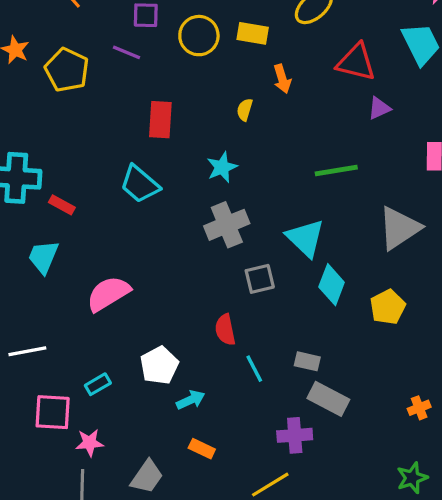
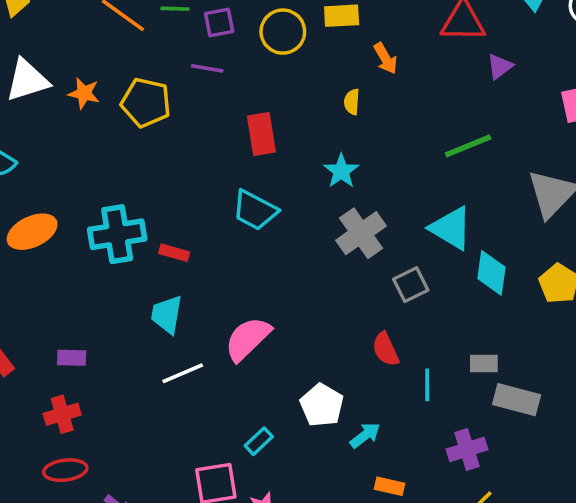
white line: (27, 351) -> (183, 373), moved
cyan line: (254, 369) -> (427, 385), turned 40
purple cross: (295, 435) -> (467, 449), moved

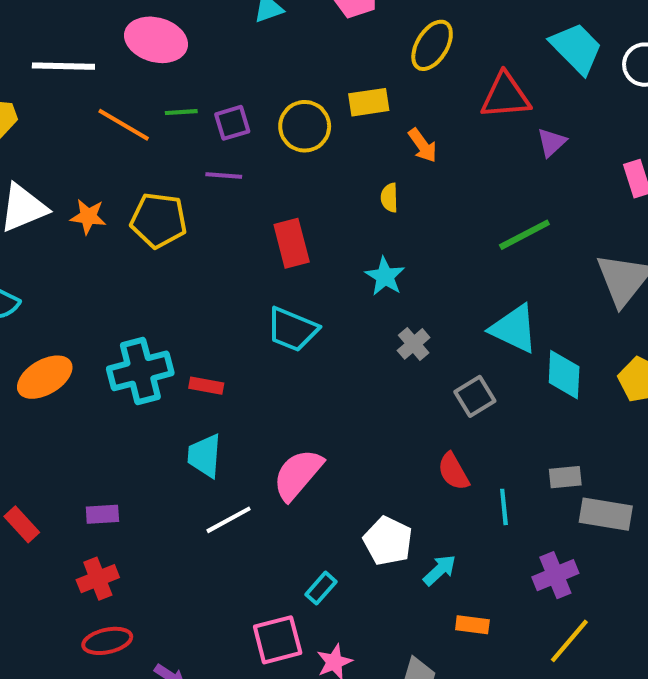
gray cross: (361, 233) -> (414, 344), size x0.6

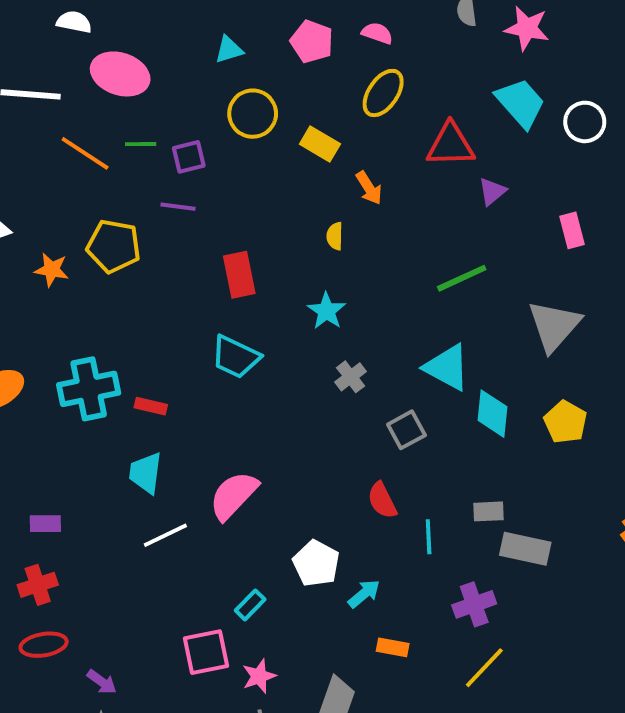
yellow rectangle: (369, 102) -> (320, 144), turned 36
yellow circle: (305, 126) -> (253, 114), moved
orange star: (88, 216) -> (52, 270), moved

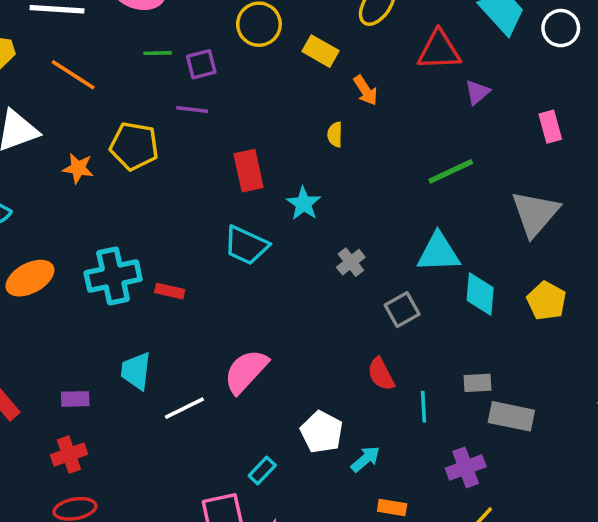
orange line: (85, 153) -> (73, 75), moved
cyan star: (327, 311) -> (304, 204), moved
cyan triangle: (447, 367) -> (438, 252), turned -30
cyan trapezoid: (146, 473) -> (136, 371), moved

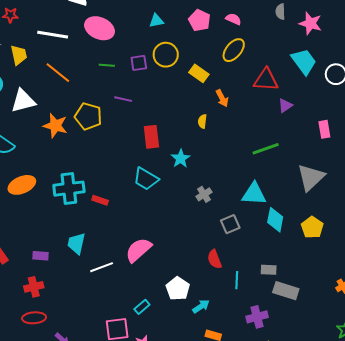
purple square: (201, 64) -> (139, 63), moved
orange star: (78, 168) -> (55, 126), size x1.4

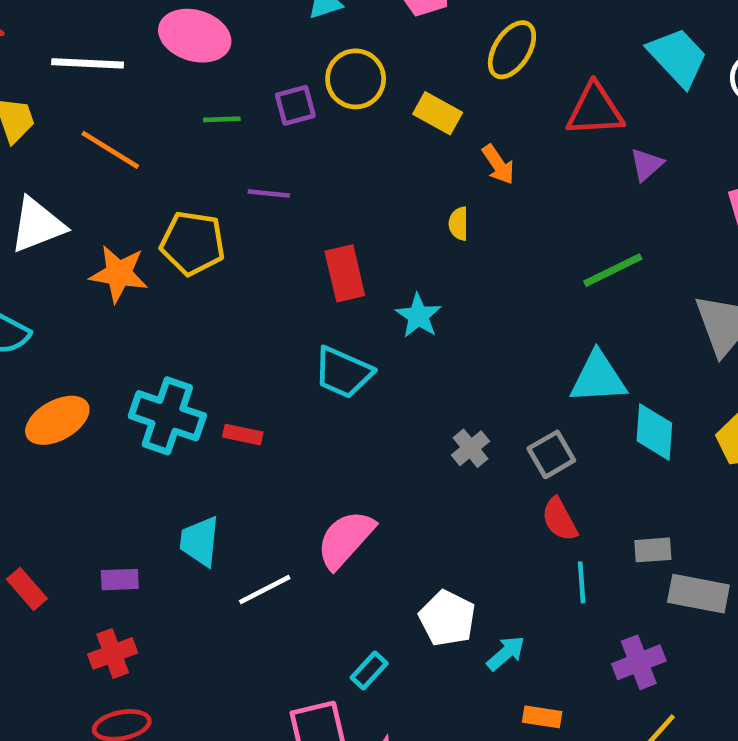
cyan cross: (69, 189) -> (167, 416), turned 32
gray cross: (204, 194) -> (470, 448), moved
red semicircle: (215, 259) -> (560, 519), moved

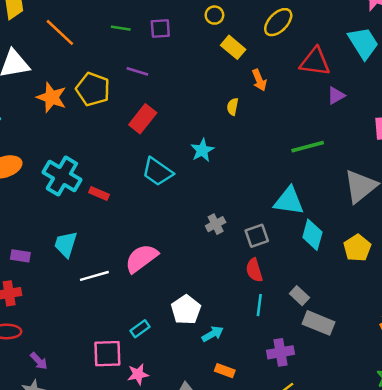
yellow circle: (356, 79) -> (214, 15), moved, size x0.6
red rectangle: (345, 273) -> (143, 119), moved, turned 40
gray rectangle: (653, 550) -> (299, 296), turned 36

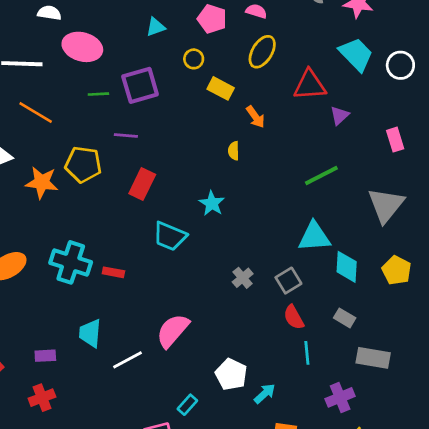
purple square: (160, 29) -> (140, 85), size x1.6
gray rectangle: (299, 296) -> (345, 318), moved

